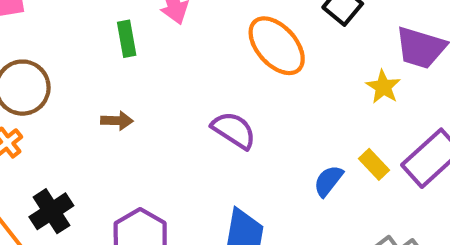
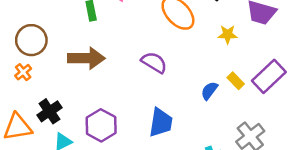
yellow star: (383, 87) -> (228, 34), moved, turned -30
brown arrow: (117, 121) -> (86, 58), size x2.0

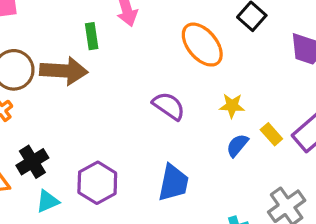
yellow star: (228, 34) -> (232, 106), moved
brown arrow: (86, 58) -> (64, 71), moved

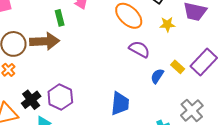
purple semicircle: (169, 106) -> (139, 49), moved
yellow star: (232, 106) -> (167, 24), moved
purple hexagon: (97, 183) -> (60, 97), moved

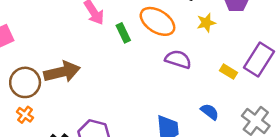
green rectangle: (60, 18) -> (123, 33), moved
blue semicircle: (157, 76) -> (210, 112), moved, turned 105

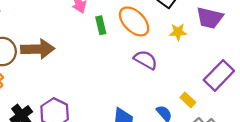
yellow rectangle: (228, 72) -> (188, 100), moved

